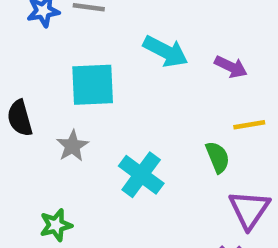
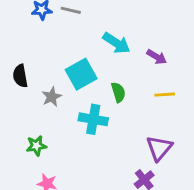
cyan square: (93, 85) -> (81, 74), moved, turned -32
green semicircle: (218, 157) -> (118, 92), moved
cyan cross: (141, 175) -> (93, 119), turned -32

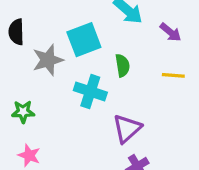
gray star: (52, 97) -> (48, 60), size x1.4
purple triangle: (159, 148) -> (127, 129), moved

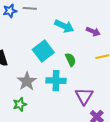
gray star: (48, 60) -> (27, 81), moved

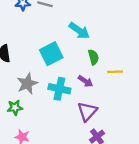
purple arrow: (93, 32) -> (85, 81), moved
green semicircle: (70, 60) -> (93, 57), moved

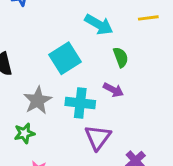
yellow line: (115, 72) -> (148, 18), moved
purple triangle: (87, 111) -> (98, 137), moved

